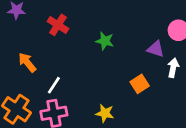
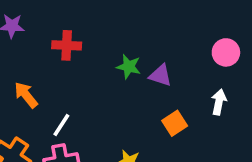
red cross: (58, 25) -> (67, 45), turned -30
purple triangle: (156, 49) -> (160, 75), moved

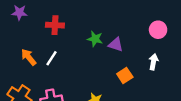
white line: (61, 125) -> (52, 58), moved

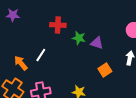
red cross: (55, 25) -> (58, 25), moved
orange arrow: (29, 57) -> (21, 63), moved

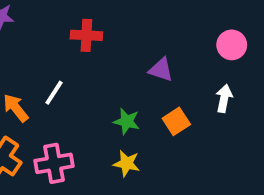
green star: (79, 38) -> (127, 121), moved

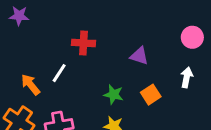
red cross: (86, 35) -> (83, 43), moved

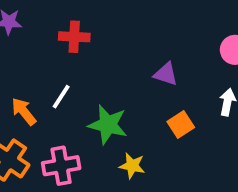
red cross: (83, 43) -> (74, 37), moved
green star: (114, 95) -> (108, 125), moved, size x1.5

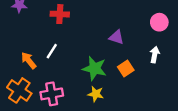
green star: (108, 125) -> (95, 68), moved

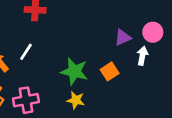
pink circle: (159, 22) -> (153, 32), moved
purple triangle: (116, 37) -> (123, 37), moved, turned -42

